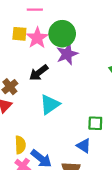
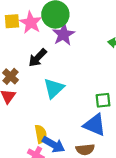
yellow semicircle: (20, 145) -> (41, 134), moved
blue triangle: (84, 146) -> (95, 125), size x1.5

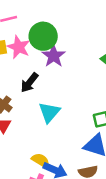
yellow semicircle: (41, 134) -> (41, 161), turned -42

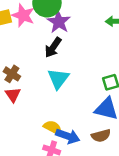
black arrow: (29, 83) -> (53, 47), moved

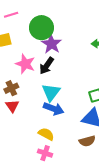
pink star: (23, 15) -> (25, 64), moved
brown cross: (12, 74) -> (11, 88), turned 32
blue arrow: (68, 136) -> (54, 109), moved

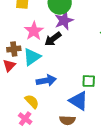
cyan triangle: (51, 92) -> (32, 57), moved
blue arrow: (54, 109) -> (46, 80), turned -48

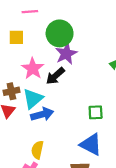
blue arrow: (46, 80) -> (42, 114), moved
green square: (89, 81) -> (96, 112), moved
yellow semicircle: (32, 101) -> (37, 150), turned -119

